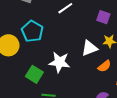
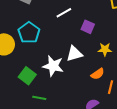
purple square: (103, 17) -> (88, 27), moved
white triangle: (89, 48) -> (74, 54), moved

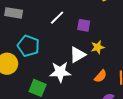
yellow star: (105, 49) -> (98, 47), moved
orange semicircle: (98, 74) -> (101, 76), moved

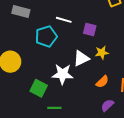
white line: (57, 18) -> (64, 20), turned 56
cyan pentagon: (28, 46) -> (46, 36), moved, turned 30

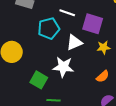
purple square: (90, 30) -> (93, 24), size x1.5
white triangle: (81, 58) -> (74, 42), moved

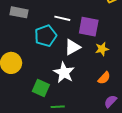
white star: (63, 67) -> (64, 73), turned 30

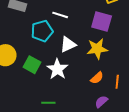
purple square: (89, 27) -> (102, 21), moved
yellow star: (102, 49) -> (97, 49), size x1.5
green square: (41, 88) -> (32, 65), moved

